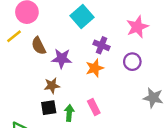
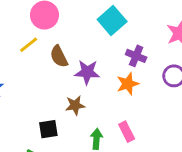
black square: (49, 108) -> (48, 129), moved

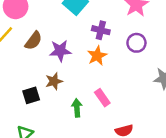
brown semicircle: (59, 56) -> (33, 41), turned -108
black square: (48, 129) -> (31, 95), moved

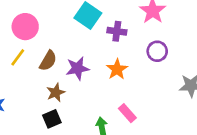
purple cross: (101, 30) -> (117, 31), moved
brown star: (54, 81) -> (56, 93), moved

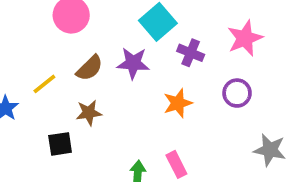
yellow line: (18, 57) -> (44, 84), moved
purple star: (77, 68) -> (133, 63), moved
black square: (52, 119) -> (60, 144), moved

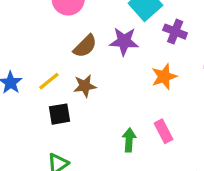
yellow line: (44, 84) -> (49, 81), moved

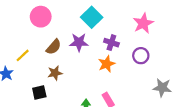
purple cross: (175, 32) -> (111, 43), moved
yellow line: (49, 81) -> (23, 55), moved

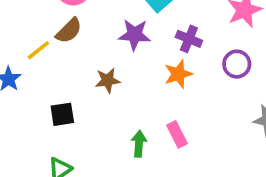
brown semicircle: (54, 47) -> (69, 31), moved
brown star: (55, 73) -> (108, 80), moved

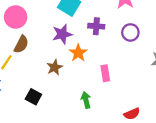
orange star: (178, 74) -> (78, 53), moved
black square: (62, 114) -> (33, 97), turned -35
pink rectangle: (177, 134) -> (105, 73), moved, turned 35

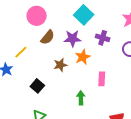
brown semicircle: (21, 44) -> (48, 37), moved

